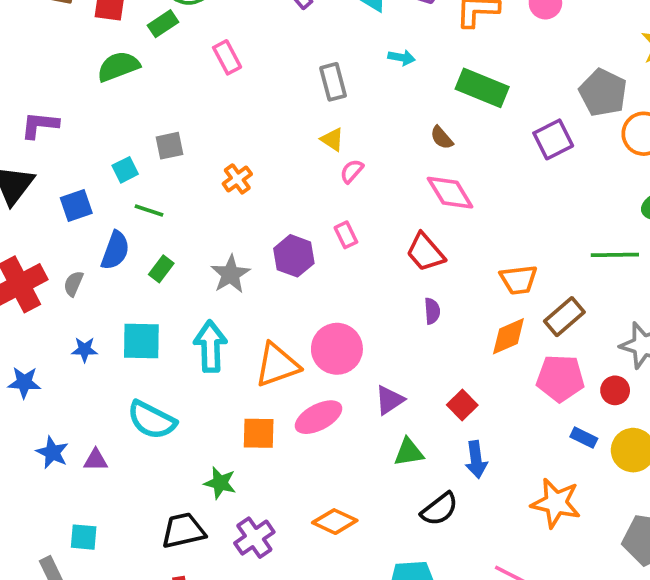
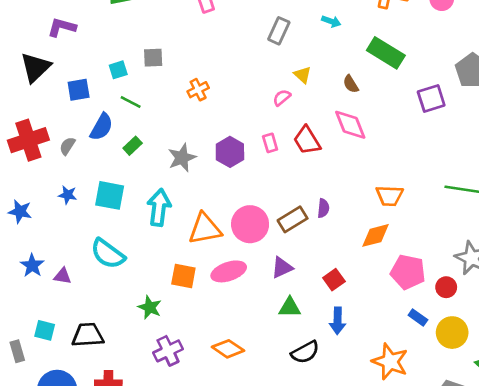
gray rectangle: (333, 82) -> (279, 31), turned 30
yellow triangle: (332, 139) -> (303, 75), moved
red trapezoid: (425, 252) -> (307, 140), moved
brown rectangle: (564, 317) -> (293, 219), moved
black trapezoid: (183, 531) -> (88, 335), moved

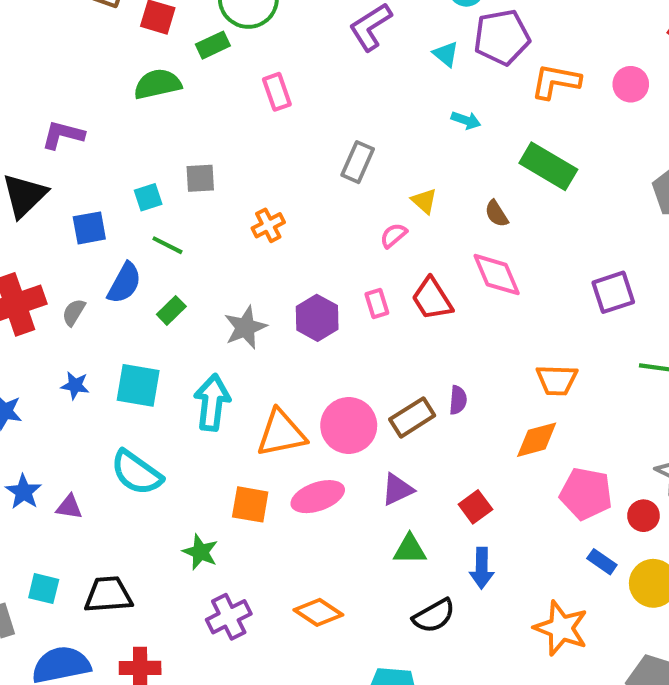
gray rectangle: (279, 31) -> (358, 162), moved
purple square: (431, 98) -> (613, 292), moved

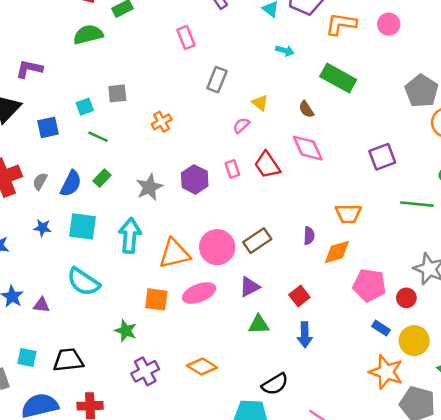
pink rectangle: (277, 92) -> (186, 37), moved
blue semicircle: (124, 283) -> (71, 184), moved
purple semicircle: (458, 400) -> (309, 236), moved
black semicircle: (434, 616) -> (275, 384), moved
orange star: (561, 628) -> (386, 372), moved

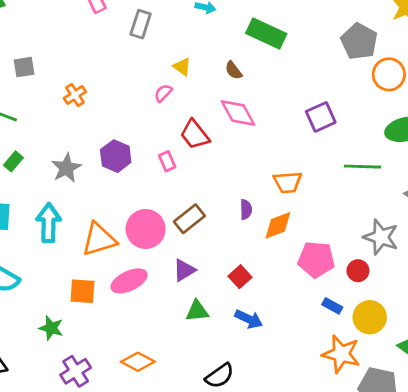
gray rectangle: (217, 80) -> (141, 24), moved
pink rectangle: (232, 169) -> (167, 161), moved
blue arrow: (305, 335) -> (249, 319), turned -60

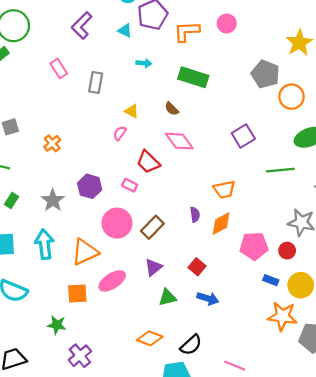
pink rectangle: (167, 161) -> (130, 185), turned -32
pink circle: (146, 229) -> (117, 223), moved
orange diamond: (138, 362) -> (150, 338), moved

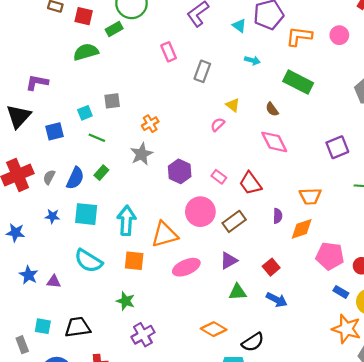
red trapezoid: (148, 162) -> (250, 183), moved
gray star: (53, 200) -> (142, 154), moved
orange square: (77, 293) -> (134, 261), moved

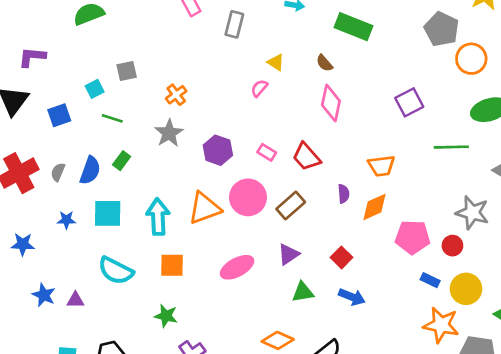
pink diamond: (274, 142) -> (331, 103), turned 44
orange triangle: (165, 235) -> (204, 208), moved

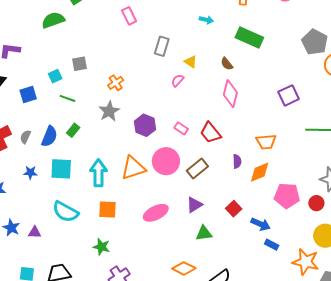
gray rectangle: (234, 24) -> (162, 46), moved
blue rectangle: (430, 280) -> (272, 245), moved
blue arrow: (352, 297) -> (260, 224), moved

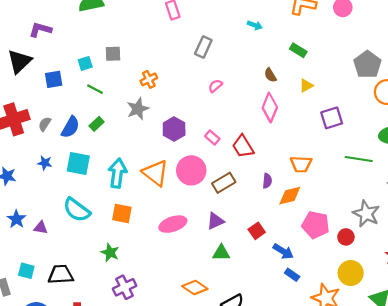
green rectangle: (249, 38) -> (298, 50), size x0.6
yellow triangle: (191, 62) -> (306, 86), moved, turned 48
orange triangle: (133, 168) -> (155, 173), turned 48

